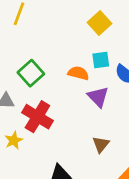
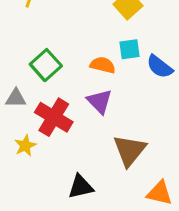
purple triangle: (98, 97) -> (100, 101), moved
brown triangle: (101, 144) -> (130, 150), size x1.6

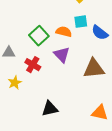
green square: (46, 65) -> (39, 36), moved
red cross: (54, 117) -> (33, 65), size x0.7
brown triangle: (130, 150) -> (94, 69), moved, turned 45

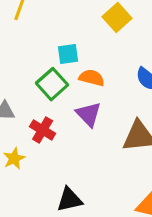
cyan square: (81, 22) -> (68, 54), moved

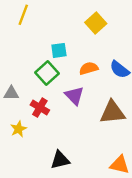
orange semicircle: (92, 78) -> (89, 68), moved, turned -30

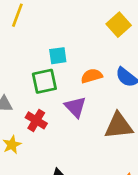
yellow square: (96, 23) -> (119, 25), moved
green square: (47, 73) -> (44, 81), turned 30

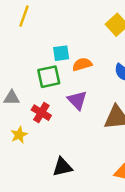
orange semicircle: (92, 76) -> (82, 64), moved

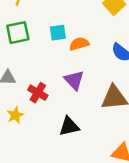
green square: (49, 77) -> (18, 33), moved
black triangle: (62, 167) -> (69, 126), moved

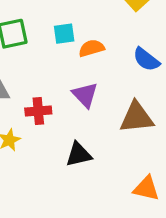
red cross: (38, 93) -> (38, 111), turned -36

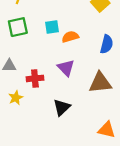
blue semicircle: (146, 59) -> (107, 44), turned -114
black triangle: (79, 154) -> (62, 107), turned -30

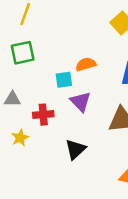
cyan square: (52, 27) -> (64, 80), moved

